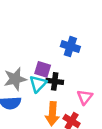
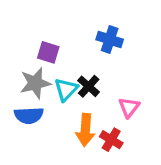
purple square: (43, 69) -> (48, 52), moved
black cross: (55, 81) -> (89, 86), turned 35

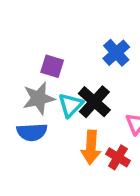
blue cross: (110, 39) -> (116, 53), turned 30
black cross: (89, 86) -> (94, 102), size x1.4

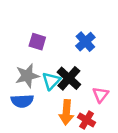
purple square: (52, 66) -> (37, 42), moved

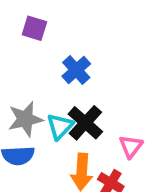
purple square: (37, 42) -> (34, 28), moved
blue cross: (85, 42) -> (76, 70), moved

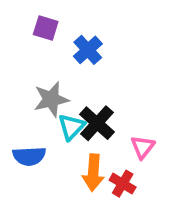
blue cross: (76, 70) -> (88, 50), moved
gray star: (25, 119) -> (51, 99), moved

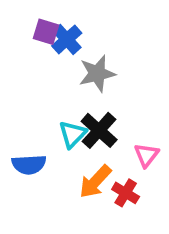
blue cross: (88, 50) -> (67, 39), moved
gray star: (51, 99) -> (97, 74), moved
orange arrow: (93, 173) -> (95, 182), turned 39

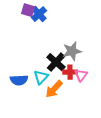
gray star: (97, 74) -> (72, 51), moved
cyan triangle: (72, 134) -> (41, 77), moved
red cross: (126, 193) -> (70, 72), moved, turned -32

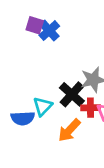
cyan triangle: (41, 77) -> (43, 106), moved

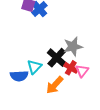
red cross: (90, 108) -> (71, 68), turned 32

